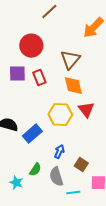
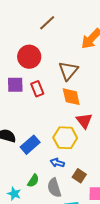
yellow hexagon: (60, 115) -> (65, 138), moved
blue arrow: (59, 152) -> (57, 163), turned -96

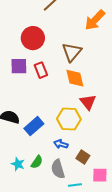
cyan star: (14, 194) -> (18, 164), moved

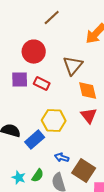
red rectangle: (41, 70) -> (42, 84), turned -42
orange diamond: (75, 78) -> (88, 91), moved
yellow hexagon: (69, 119) -> (54, 121), moved
brown square: (83, 157) -> (84, 171), size x1.6

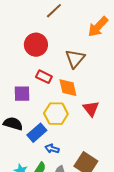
purple square: (20, 80) -> (22, 94), moved
orange diamond: (88, 91) -> (68, 88), moved
blue arrow: (62, 158) -> (52, 149), moved

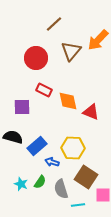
brown triangle: (75, 59) -> (71, 51), moved
red triangle: (91, 109) -> (91, 112), moved, turned -30
yellow hexagon: (56, 114) -> (73, 148), moved

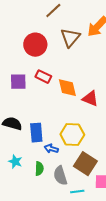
purple square: (22, 107) -> (18, 82), moved
blue rectangle: (37, 146) -> (36, 133), turned -54
green semicircle: (40, 182) -> (39, 169), turned -32
cyan star: (21, 184) -> (15, 162), moved

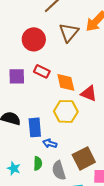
yellow hexagon: (72, 135) -> (66, 111), moved
cyan star: (15, 162) -> (14, 168), moved
brown square: (85, 164) -> (84, 158), turned 30

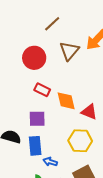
purple square: (17, 76) -> (37, 119), moved
yellow hexagon: (66, 111) -> (80, 141), moved

